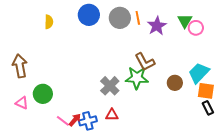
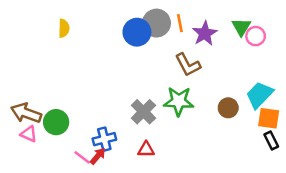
blue circle: (89, 15) -> (137, 32), moved
brown L-shape: (145, 62) -> (188, 65), moved
brown arrow: (20, 66) -> (26, 113), moved, turned -60
blue cross: (88, 121) -> (104, 139), moved

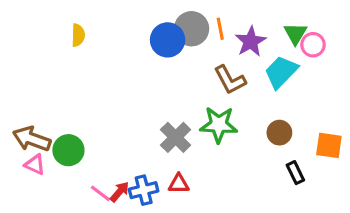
cyan trapezoid: (259, 95) -> (281, 72), moved
blue cross: (104, 139) -> (144, 190), moved
black rectangle: (271, 140) -> (295, 173), moved

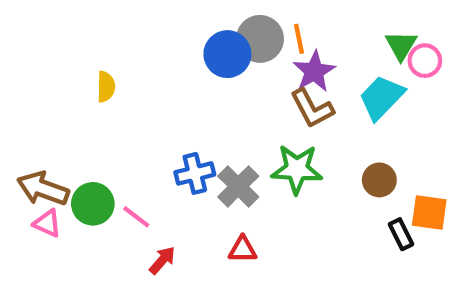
yellow semicircle: (78, 35) -> (106, 87), moved
purple star: (251, 42) -> (314, 71), moved
orange square: (329, 145) -> (429, 213), moved
blue cross: (144, 190) -> (195, 173), moved
pink line: (100, 193) -> (136, 217), moved

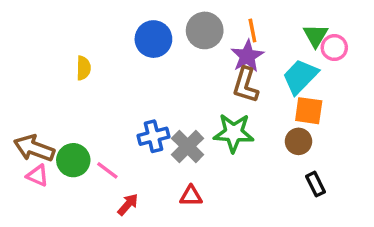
orange line: (299, 39) -> (252, 30), moved
blue circle: (227, 54) -> (153, 39), moved
brown L-shape: (312, 108) -> (246, 85), turned 45
orange square: (429, 213) -> (309, 111), moved

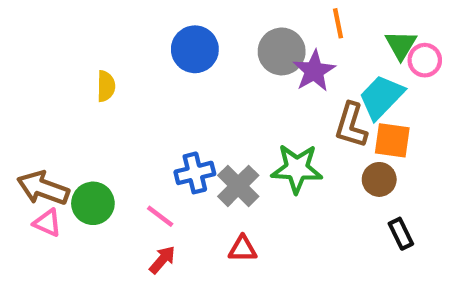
gray circle: (205, 30) -> (282, 51), moved
orange line: (252, 30) -> (338, 23), moved
brown L-shape: (246, 85) -> (351, 125), moved
pink line: (107, 170) -> (160, 216), moved

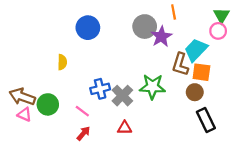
green triangle: (401, 45) -> (221, 15), moved
blue circle: (195, 49) -> (88, 28), moved
yellow semicircle: (106, 86) -> (62, 62), moved
black rectangle: (401, 234) -> (206, 120), size x1.5

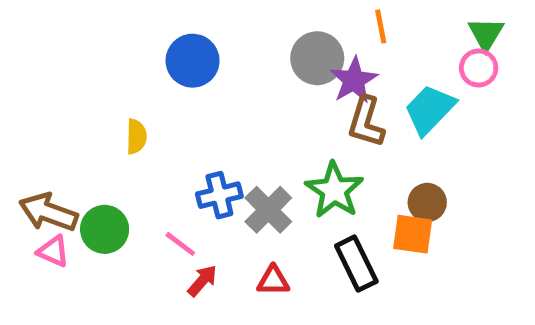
brown L-shape: (180, 64) -> (366, 122), moved
orange square: (201, 72) -> (413, 234), moved
green star: (152, 87) -> (334, 190), turned 30
black rectangle: (206, 120) -> (356, 264), moved
red arrow: (83, 133) -> (202, 281), moved

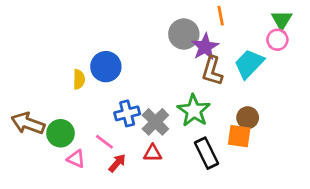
blue circle: (193, 61) -> (106, 67), moved
pink triangle: (53, 251) -> (76, 159), moved
red triangle: (273, 281) -> (153, 153), moved

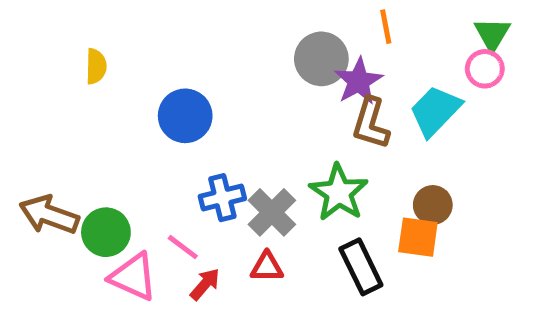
yellow semicircle: (79, 79) -> (96, 66), moved
pink triangle: (76, 159) -> (133, 277), size x1.5

